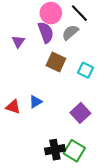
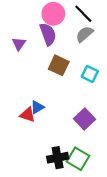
gray semicircle: (70, 32) -> (84, 34), moved
red triangle: (13, 107) -> (28, 115), moved

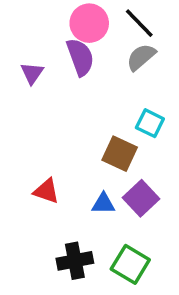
brown square: (59, 65) -> (120, 154), moved
blue triangle: (37, 107) -> (103, 204), moved, turned 32
black cross: (58, 158) -> (75, 261), moved

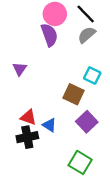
purple triangle: (32, 73) -> (20, 69), moved
blue triangle: (103, 204) -> (49, 125), moved, turned 32
black cross: (75, 261) -> (27, 137), moved

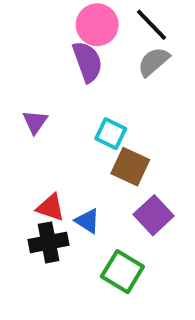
cyan square: (92, 76) -> (111, 134), moved
green square: (80, 162) -> (122, 272), moved

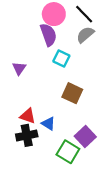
cyan square: (111, 134) -> (61, 59), moved
purple square: (154, 215) -> (85, 137), moved

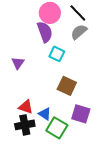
purple square: (85, 137) -> (81, 114), moved, turned -30
green square: (68, 152) -> (57, 128), moved

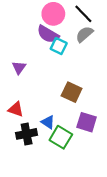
purple semicircle: (45, 32) -> (48, 34), turned 140
cyan square: (57, 54) -> (59, 46), moved
red triangle: (26, 107) -> (16, 109), moved

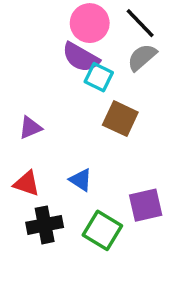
purple triangle: (19, 67) -> (30, 128), moved, turned 32
brown square: (72, 92) -> (120, 119), moved
blue triangle: (48, 122) -> (81, 180), moved
purple square: (87, 122) -> (146, 205), turned -30

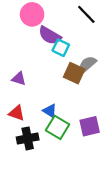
pink circle: (90, 23) -> (32, 14), moved
gray semicircle: (142, 57) -> (87, 64), moved
purple triangle: (30, 128) -> (19, 79), turned 40
green square: (102, 230) -> (58, 127), moved

